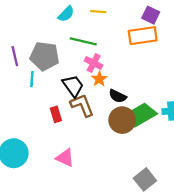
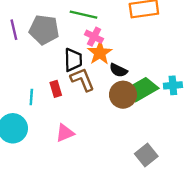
cyan line: (32, 79) -> (31, 97), moved
orange star: (99, 79) -> (100, 53), size x1.5
black trapezoid: (73, 86) -> (73, 60), turned 35
pink triangle: (65, 158) -> (65, 133), turned -48

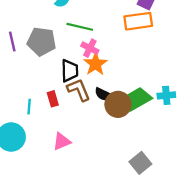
black semicircle: (118, 70) -> (103, 94), moved

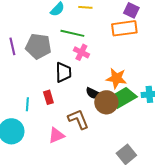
orange star: (95, 64) -> (116, 78), moved, turned -30
brown L-shape: (79, 90) -> (78, 119), moved

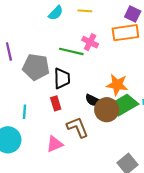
green line: (72, 33) -> (71, 51), moved
gray pentagon: (38, 46) -> (36, 67), moved
pink cross: (81, 52) -> (90, 42), moved
red rectangle: (48, 97) -> (56, 103), moved

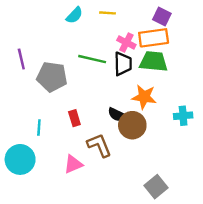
pink cross: (90, 42) -> (126, 43), moved
black trapezoid: (62, 78) -> (123, 64), moved
green trapezoid: (125, 104) -> (154, 61), moved, turned 35

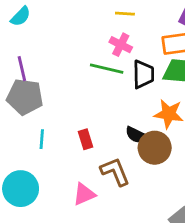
cyan semicircle: (74, 15) -> (21, 16), moved
pink cross: (126, 43) -> (121, 45), moved
gray pentagon: (52, 77) -> (25, 97), moved
cyan line: (39, 128) -> (42, 139), moved

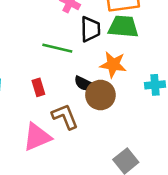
green line: (107, 69) -> (57, 48), moved
pink triangle: (84, 194) -> (37, 137), size x1.4

